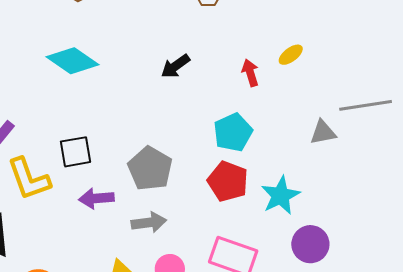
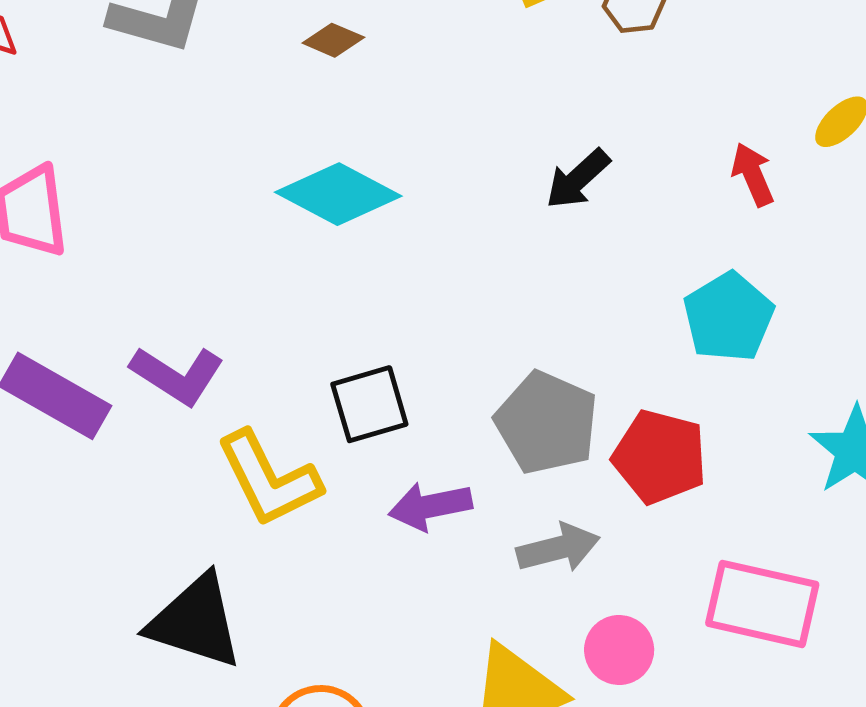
red pentagon: (228, 181) -> (660, 457), moved

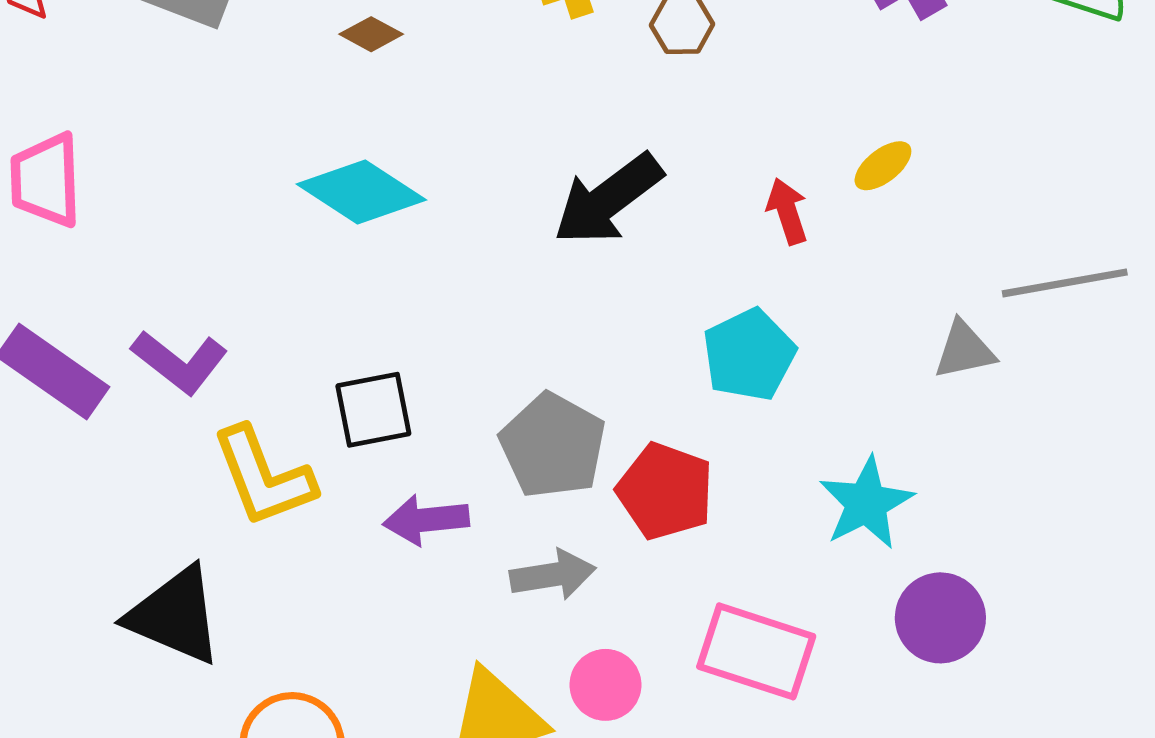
black arrow: (578, 179) -> (608, 199), size x1.6

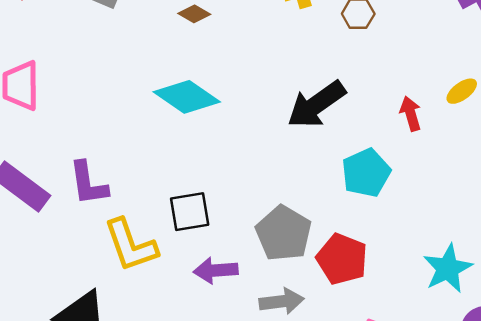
cyan pentagon: (749, 355) -> (366, 173), moved
purple L-shape: (180, 362) -> (88, 183), turned 42

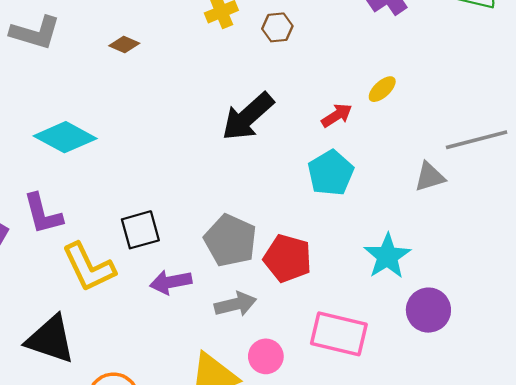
cyan diamond: (187, 97) -> (65, 137), moved
red arrow: (411, 114) -> (337, 115), turned 80
cyan pentagon: (366, 173) -> (331, 173), moved

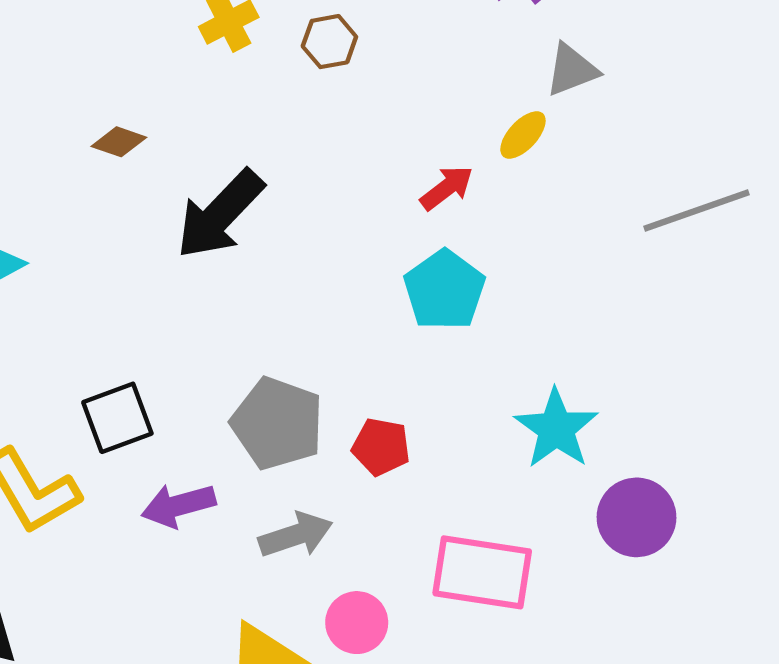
brown diamond: (124, 44) -> (119, 142), moved
black arrow: (248, 117) -> (220, 214), moved
gray triangle: (430, 177) -> (572, 70), moved
red pentagon: (288, 258) -> (381, 447), size x0.7

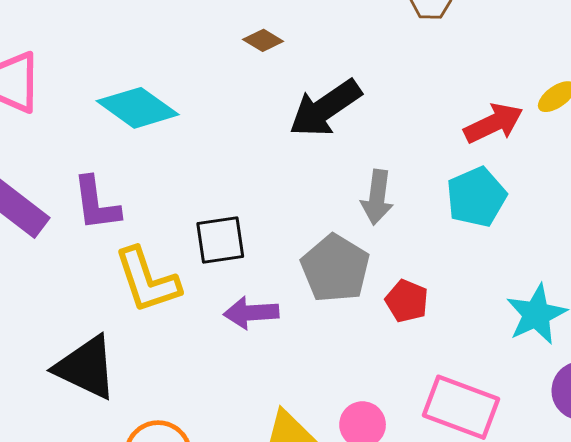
red arrow: (447, 188) -> (494, 123), size x1.4
gray arrow: (296, 535) -> (377, 197), moved, turned 104

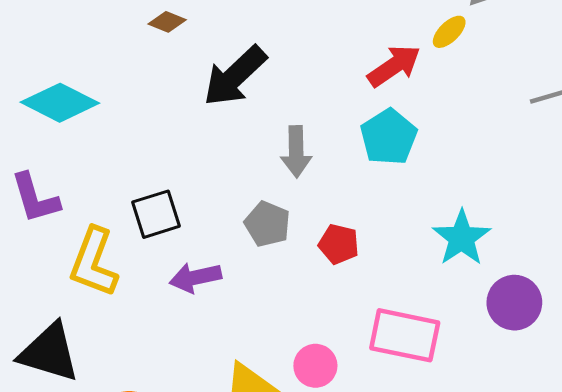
gray pentagon: (335, 268) -> (267, 224), size x0.7
yellow L-shape: (147, 280) -> (94, 262), turned 48

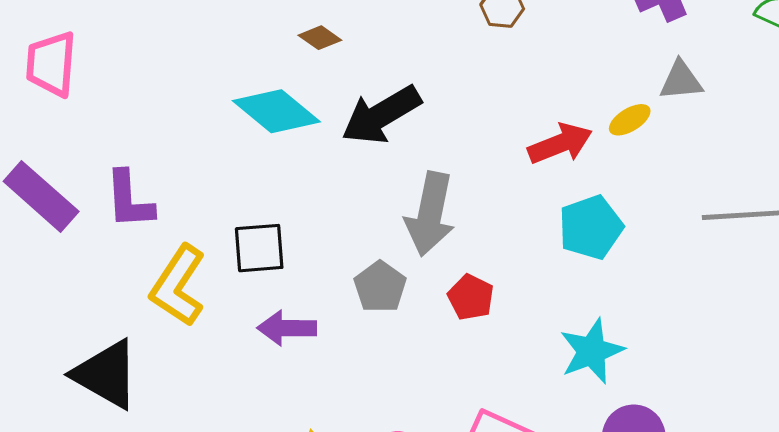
cyan diamond: (60, 103) -> (276, 111), moved
cyan pentagon: (389, 137) -> (591, 227), moved
gray arrow: (296, 152) -> (430, 214), size x1.4
red pentagon: (339, 244) -> (471, 297), moved

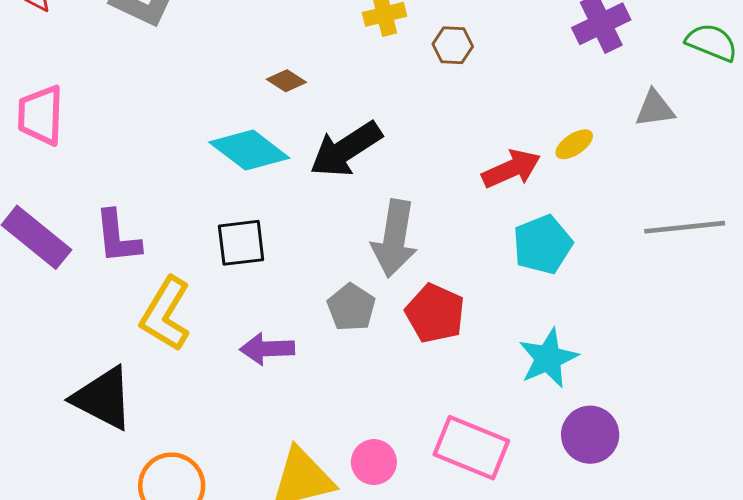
gray triangle: (681, 81) -> (655, 109), moved
black square: (259, 248) -> (241, 243), moved
red pentagon: (471, 297) -> (435, 313), size x1.4

